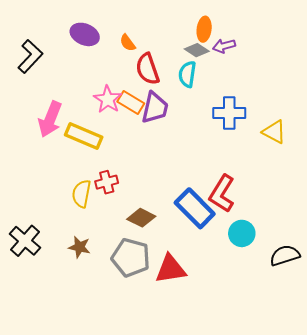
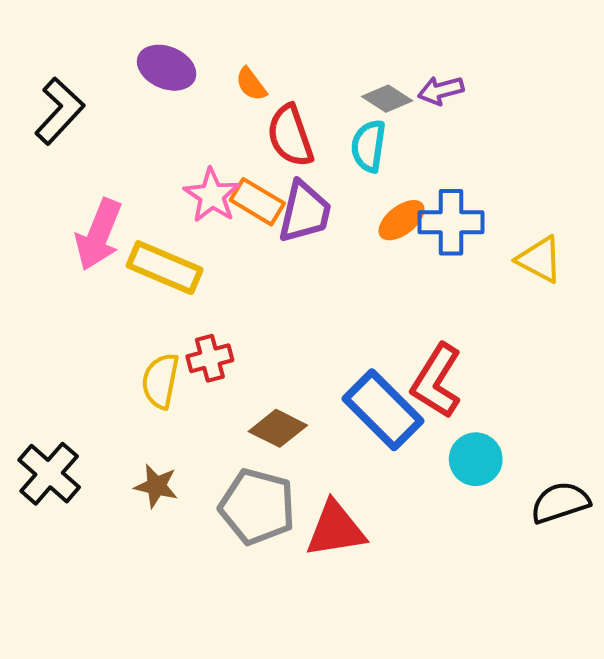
orange ellipse: (204, 29) -> (402, 220), moved, turned 45

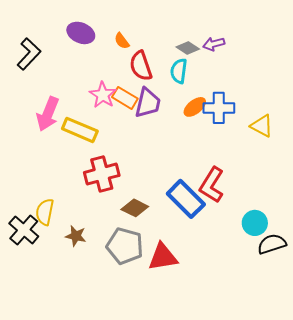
red cross: (210, 358) -> (102, 174), size x1.6
yellow semicircle: (160, 381) -> (45, 212), moved
cyan circle: (476, 459) -> (255, 223), moved

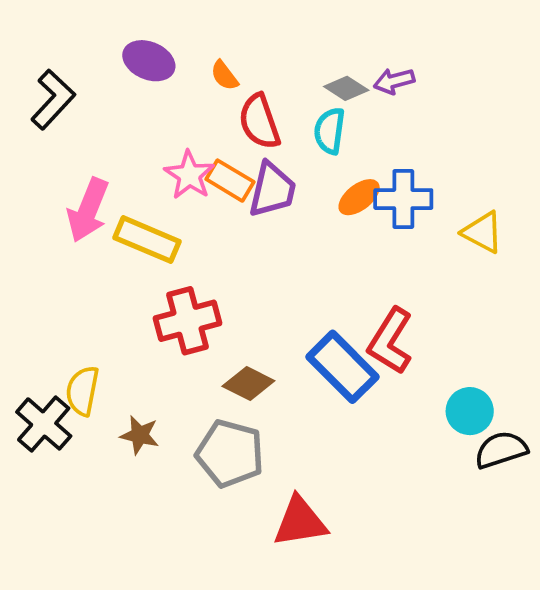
red triangle: (163, 257) -> (300, 522), moved

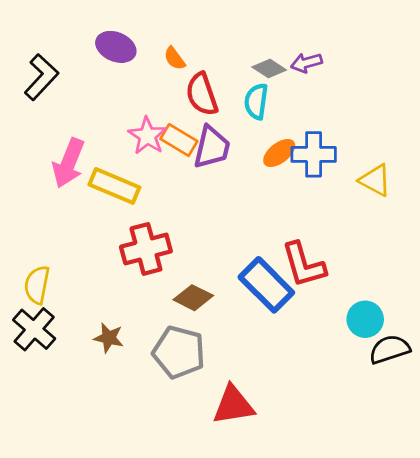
red L-shape: (390, 341) -> (304, 265), turned -48
yellow semicircle: (82, 391) -> (37, 285), moved

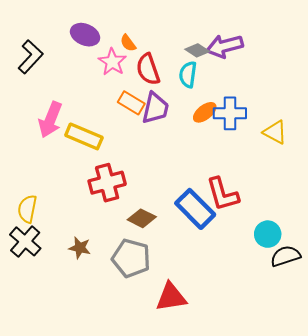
purple arrow: (306, 63) -> (225, 46), size x1.6
pink star: (147, 136) -> (112, 62), moved

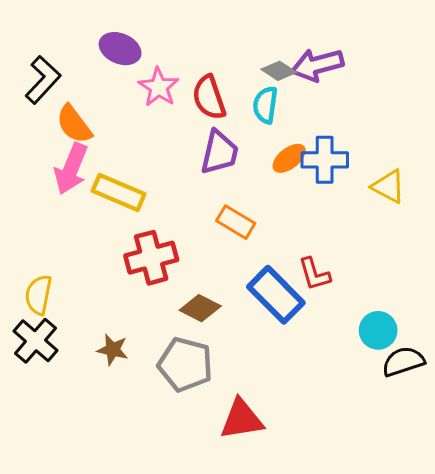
orange semicircle: (128, 43) -> (74, 124), moved, size x1.6
orange rectangle: (131, 103) -> (236, 222), moved
red L-shape: (223, 194) -> (314, 274), size x0.7

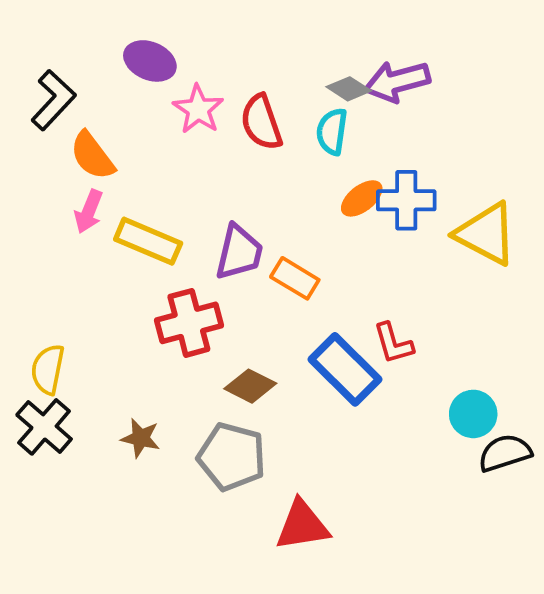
purple trapezoid: (219, 152) -> (239, 252), moved
pink arrow: (71, 169) -> (89, 211), size x0.7
yellow triangle: (388, 187) -> (486, 234), size x1.5

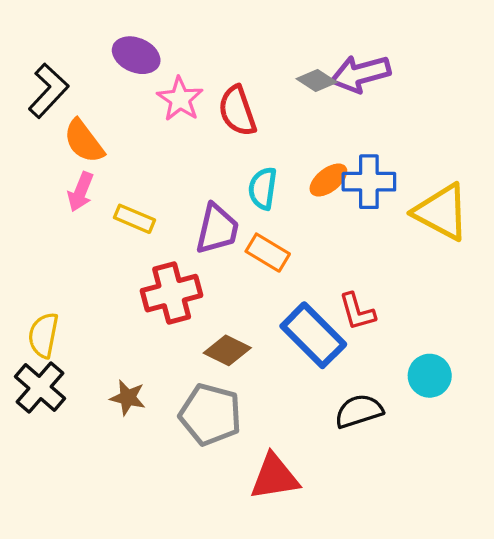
cyan semicircle: (332, 132) -> (263, 188), moved
yellow rectangle: (148, 241) -> (134, 219), size x0.7
black semicircle: (505, 453) -> (359, 411), moved

